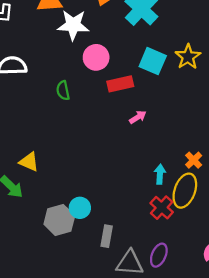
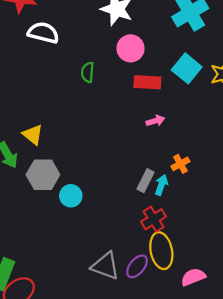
orange cross: (194, 160) -> (180, 164), moved
yellow ellipse: (185, 191) -> (161, 251), moved, turned -48
gray hexagon: (59, 220) -> (43, 175), moved
gray rectangle: (107, 236) -> (146, 181), moved

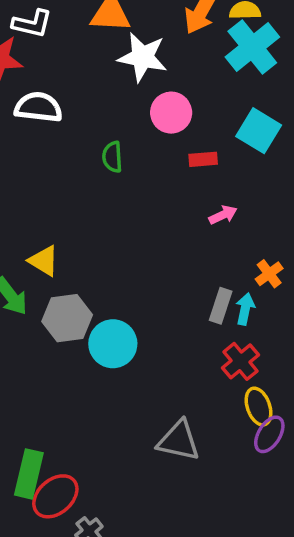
red rectangle: (147, 82) -> (203, 159), size x0.7
cyan circle: (71, 196) -> (113, 344), size x1.4
yellow ellipse: (161, 251) -> (259, 407), size x0.7
purple ellipse: (137, 266) -> (269, 434), moved

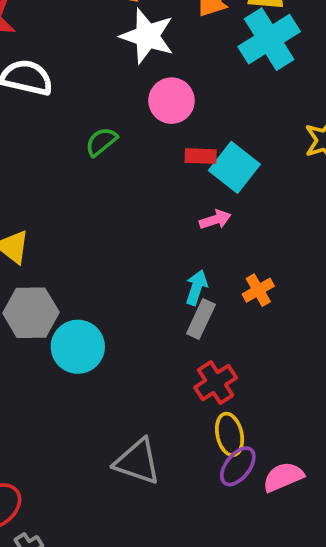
cyan square: (259, 131) -> (234, 167), moved
green semicircle: (112, 157) -> (101, 142), turned 48
cyan arrow: (245, 309) -> (196, 287), moved

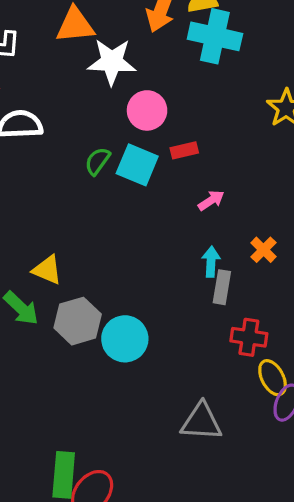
cyan cross: (269, 39) -> (215, 36), turned -30
cyan square: (234, 167) -> (137, 165), moved
red cross: (216, 383) -> (249, 337), turned -33

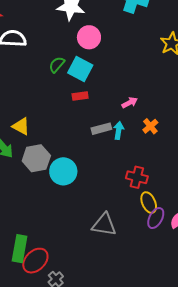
red rectangle: (184, 150) -> (80, 96), moved
pink arrow: (211, 200) -> (130, 103), moved
gray rectangle: (222, 287) -> (101, 129), moved, turned 60

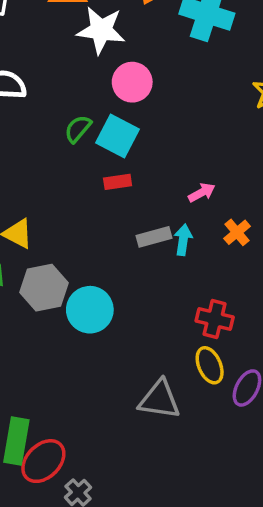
yellow ellipse: (149, 203) -> (210, 365), moved

